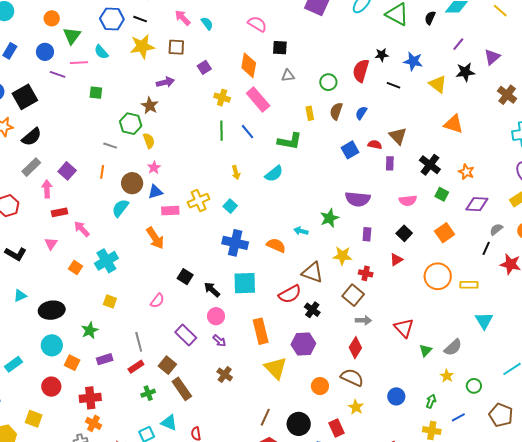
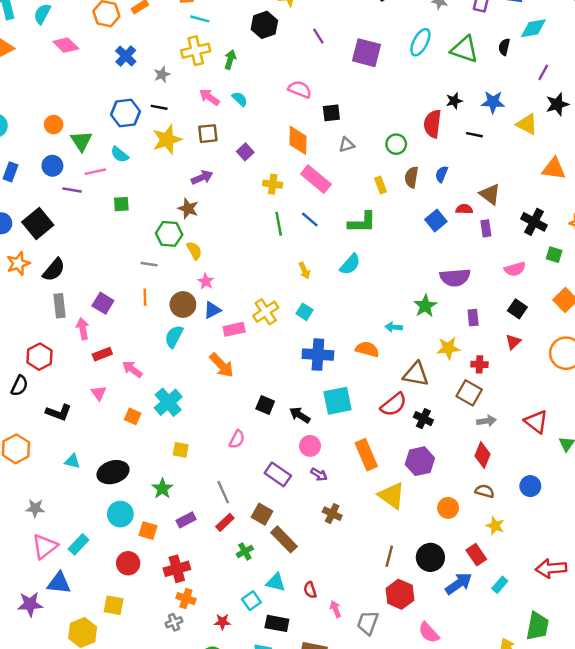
gray rectangle: (31, 167) -> (60, 306), turned -42
cyan triangle: (20, 296) -> (72, 461), turned 48
brown semicircle: (352, 377) -> (485, 491), size x0.7
blue circle: (396, 396) -> (530, 486), moved

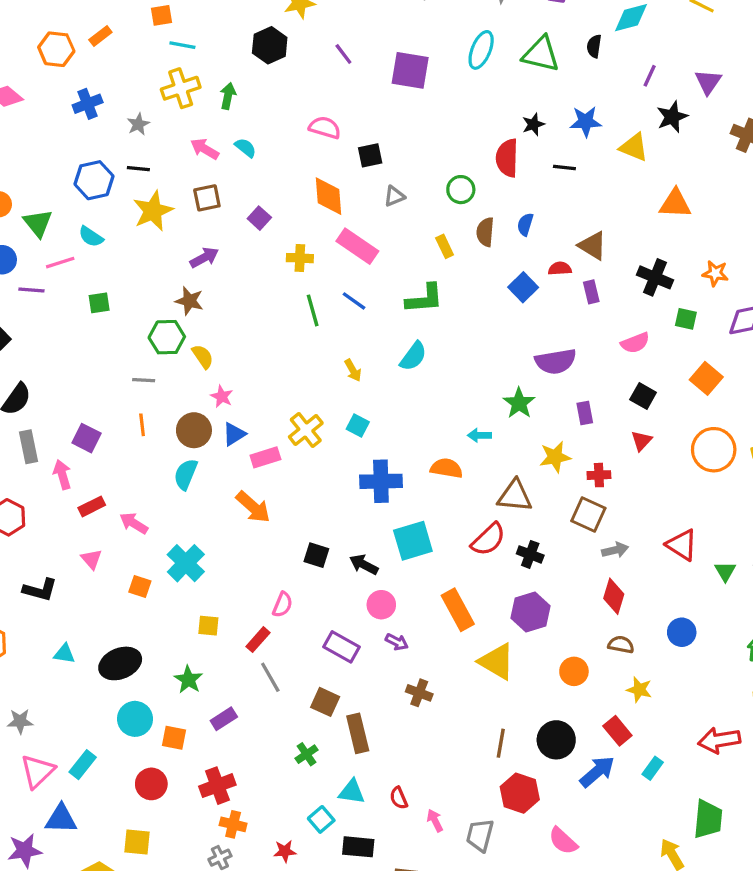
blue cross: (126, 56) -> (88, 104), turned 30
red rectangle: (225, 522) -> (258, 640), moved
brown rectangle: (284, 539) -> (358, 733), turned 36

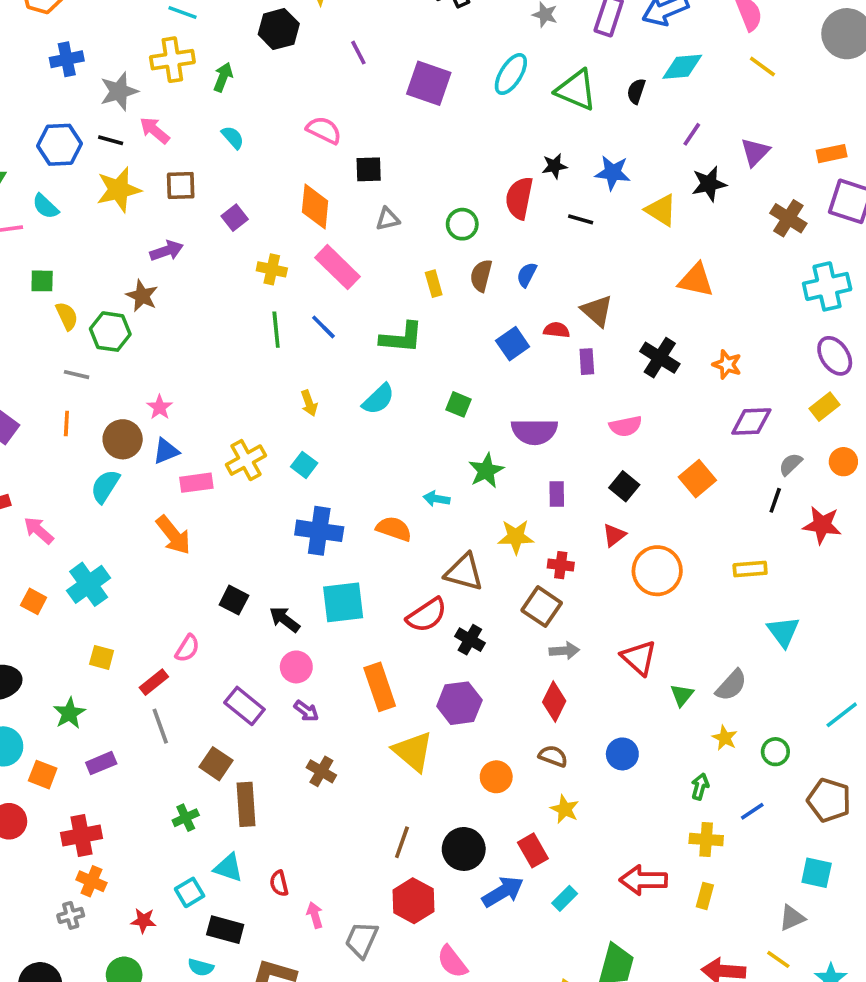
gray star: (138, 124) -> (119, 91), size x1.5
pink arrow: (205, 149) -> (155, 130), moved
green square: (686, 319) -> (458, 404), moved
yellow semicircle: (203, 357) -> (67, 316), moved
orange circle: (714, 450) -> (657, 571), moved

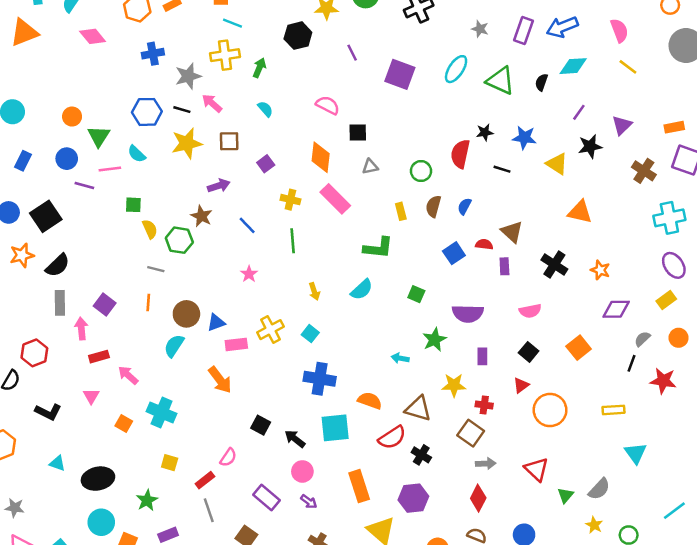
blue line: (323, 327) -> (247, 225), moved
pink star: (160, 407) -> (249, 274), moved
orange semicircle: (394, 529) -> (370, 401), moved
cyan cross: (89, 584) -> (162, 413), turned -32

